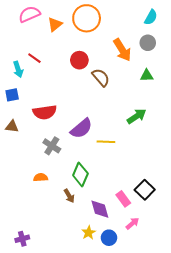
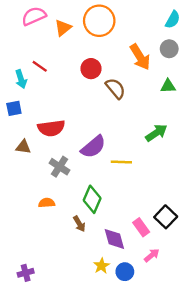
brown triangle: (12, 126) -> (23, 147), moved

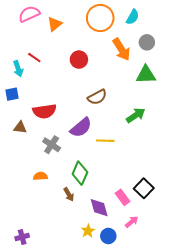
cyan semicircle: (173, 20) -> (133, 17), moved
orange circle: (99, 21) -> (100, 18), moved
green triangle: (168, 86) -> (146, 75), size x1.5
brown semicircle: (116, 88) -> (97, 97), moved, turned 102

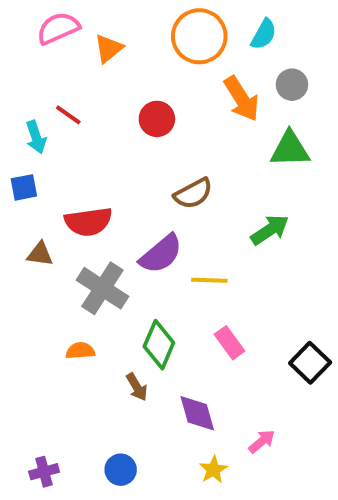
gray cross: (52, 145) -> (102, 288), size x1.4
black square: (144, 188) -> (310, 363), moved
pink rectangle: (123, 197) -> (229, 343), moved
yellow star: (88, 231) -> (213, 470), moved
blue circle: (108, 236) -> (121, 470), moved

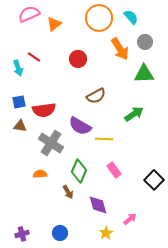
cyan semicircle: (264, 34) -> (131, 17), turned -70
blue square: (24, 187) -> (19, 102), moved
purple semicircle: (161, 254) -> (80, 126), turned 70

